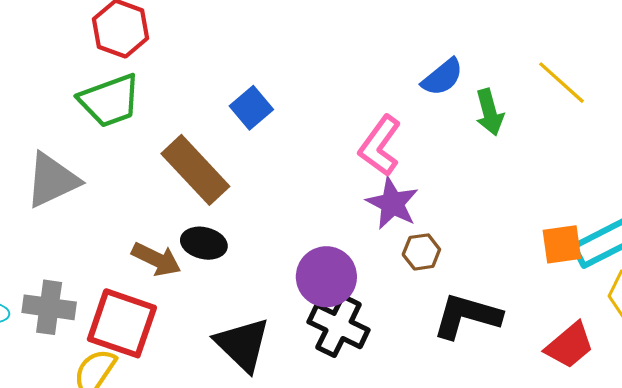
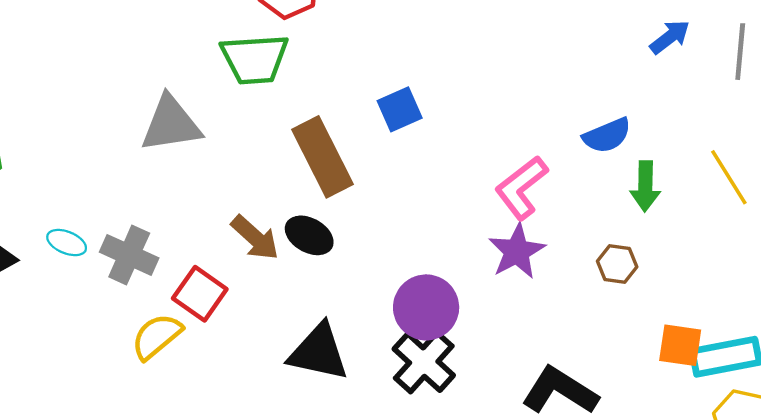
brown hexagon: (421, 252) -> (617, 264), moved
red square: (122, 323) -> (200, 294), size x0.7
black triangle: (242, 344) -> (318, 352), turned -48

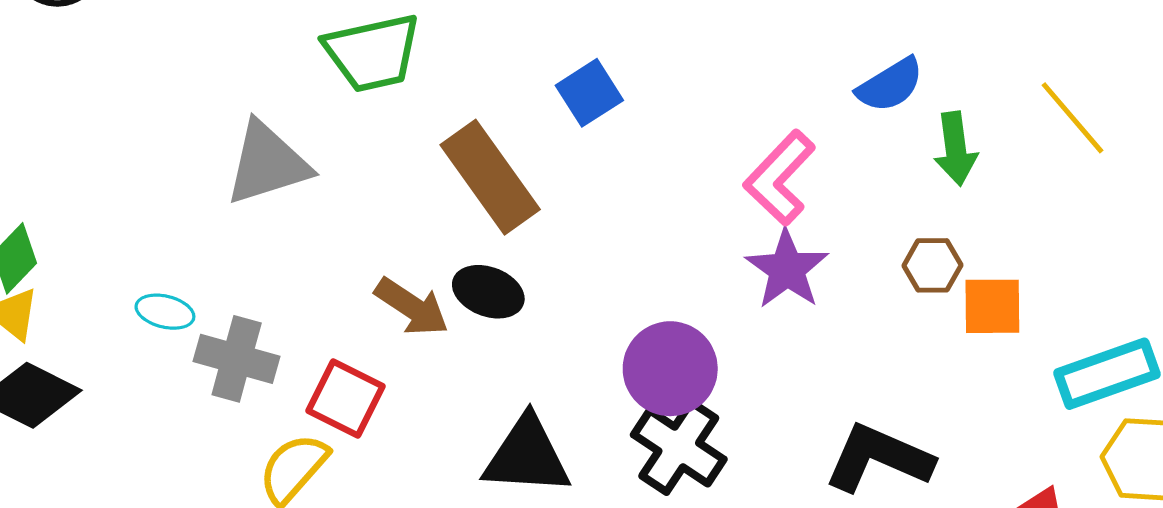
cyan ellipse: (67, 243) -> (165, 312), moved
orange square: (680, 345) -> (992, 306), moved

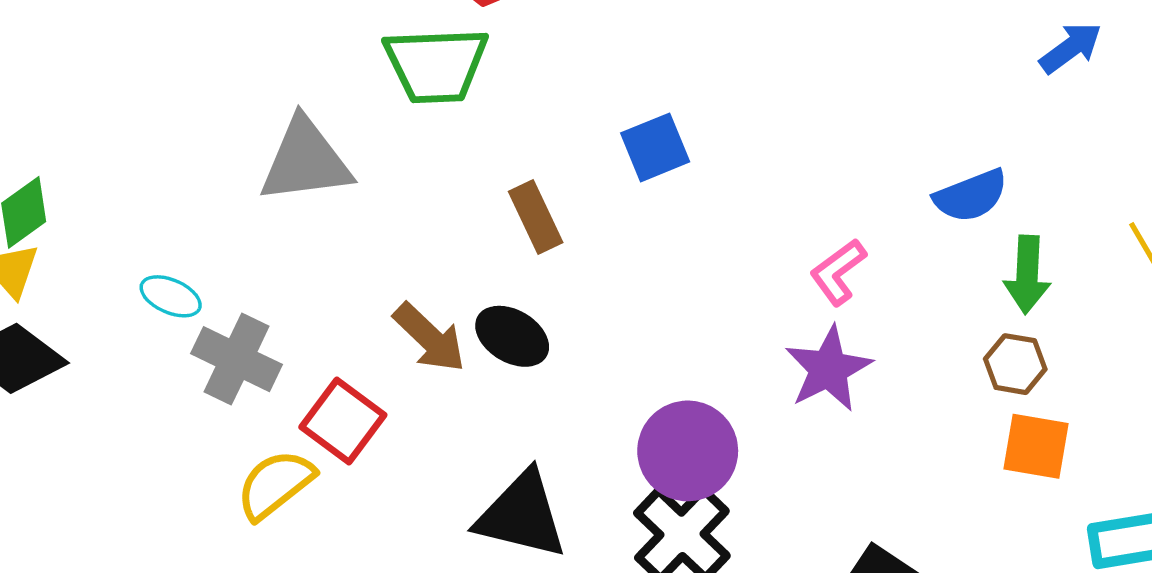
brown rectangle: (490, 177) -> (536, 217), size x0.6
pink L-shape: (780, 178) -> (838, 272), size x0.7
brown hexagon: (932, 265) -> (1015, 364), moved

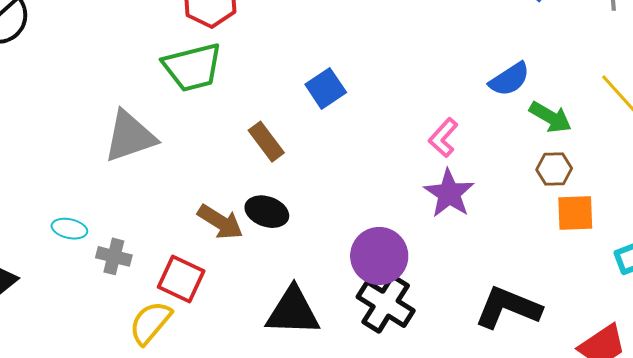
green arrow: (1027, 275) -> (550, 117), turned -51
gray cross: (237, 359) -> (114, 256), size x0.7

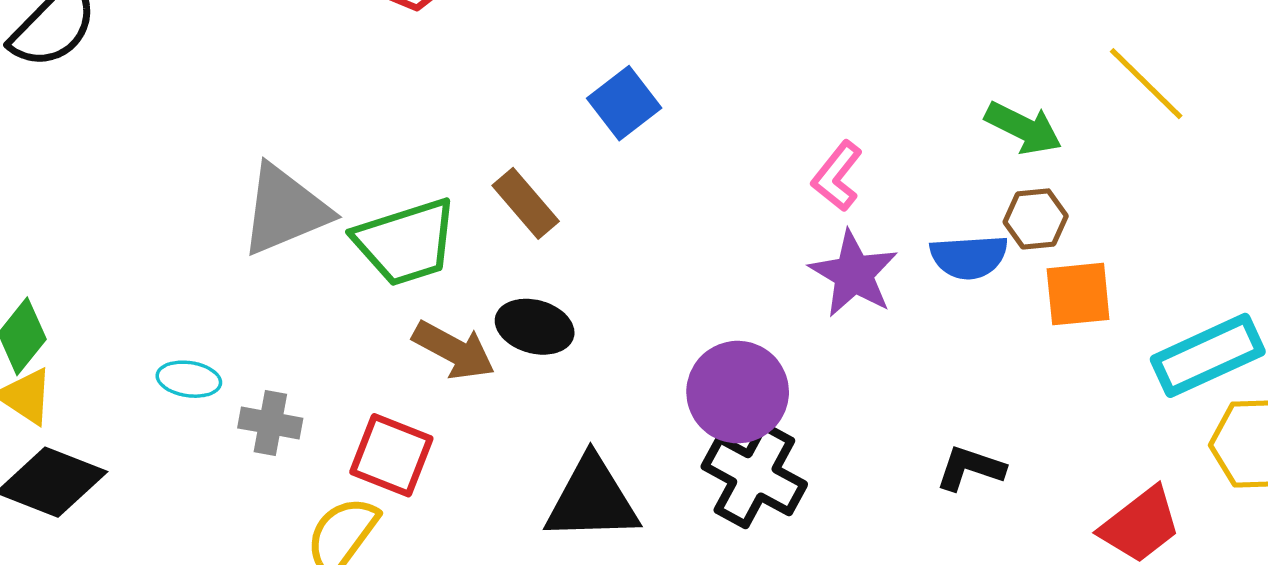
green trapezoid: (192, 67) -> (406, 242), moved
blue semicircle: (509, 79) -> (969, 257), moved, turned 33
black L-shape: (508, 308) -> (970, 468), size x0.6

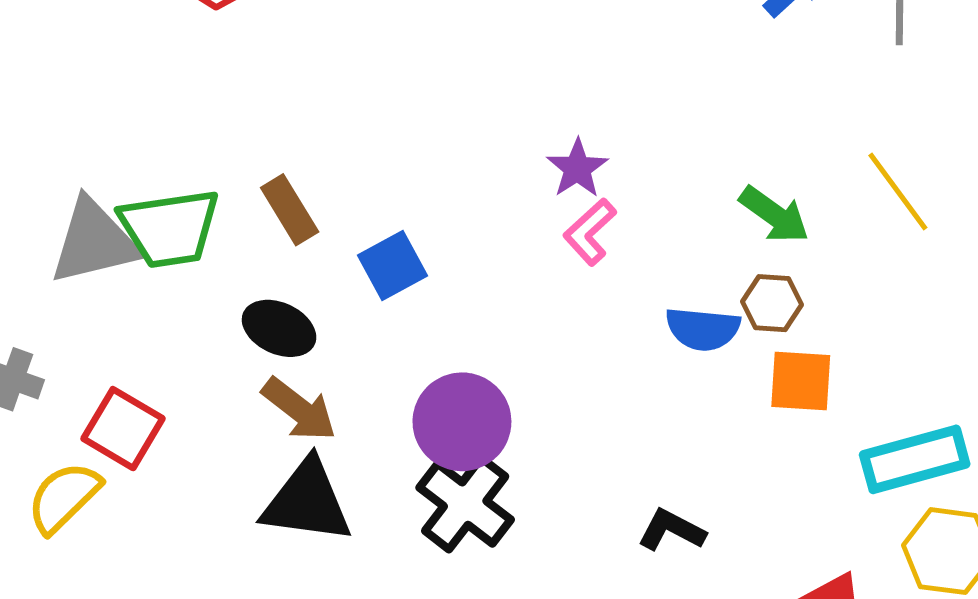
blue square: (624, 103) -> (393, 265), moved
gray triangle: (285, 210) -> (94, 242), moved
purple star: (854, 274) -> (577, 168), moved, size x0.7
brown arrow: (454, 350) -> (299, 409), moved

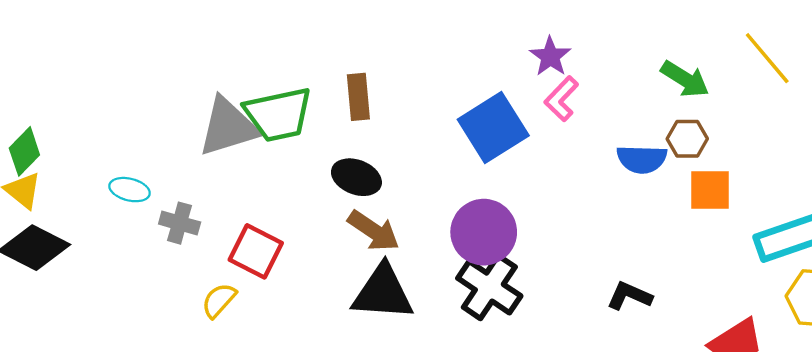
brown rectangle: (290, 210) -> (358, 97), turned 30
blue square: (393, 265) -> (493, 128), moved, size x1.5
yellow semicircle: (64, 497) -> (219, 300), size x0.7

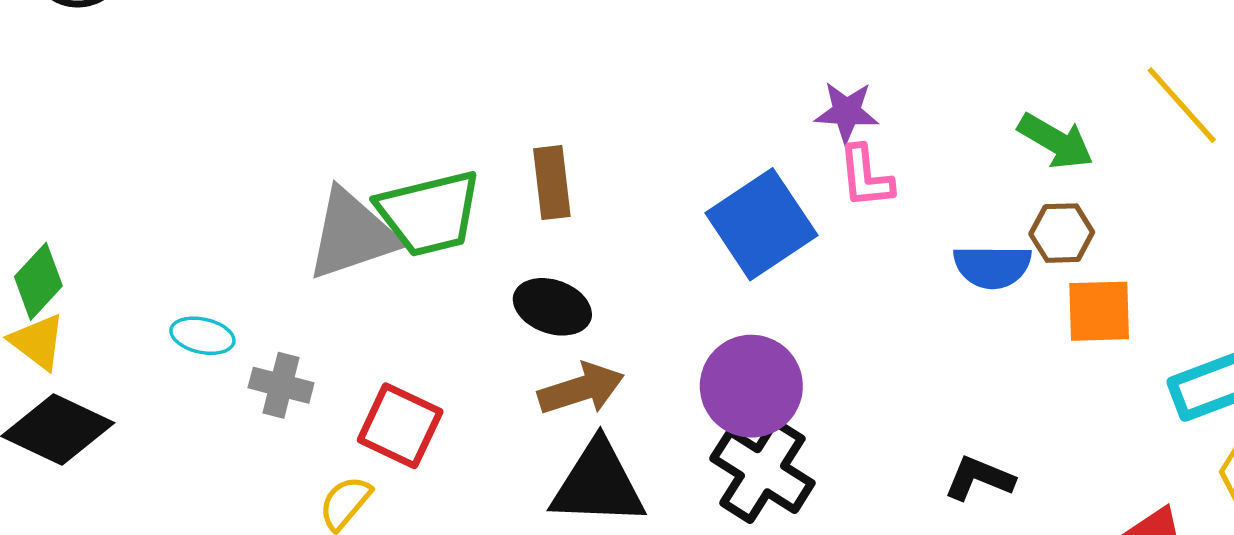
purple star: (550, 56) -> (847, 112), turned -30
pink L-shape: (561, 99) -> (866, 177), turned -48
brown arrow: (374, 231) -> (581, 389), turned -50

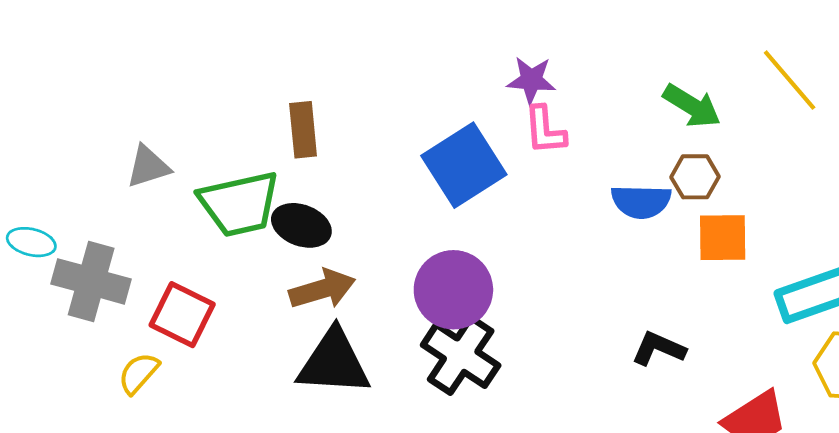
green trapezoid: (429, 213) -> (239, 204), moved
gray triangle: (352, 235) -> (148, 167), size x0.6
gray cross: (281, 385) -> (91, 281), size x1.6
black L-shape: (979, 478) -> (659, 349), moved

